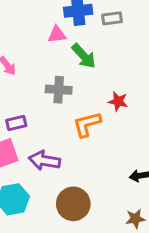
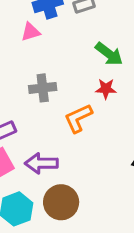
green arrow: (84, 56) -> (109, 54), moved
brown circle: (73, 204) -> (61, 202), moved

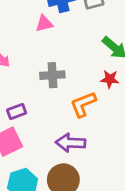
purple arrow: (41, 163) -> (71, 143), moved

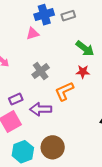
gray cross: (52, 75) -> (41, 71), turned -30
purple arrow: (71, 143) -> (41, 109), moved

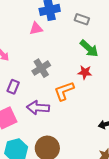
gray rectangle: (68, 16) -> (82, 19), moved, turned 32
purple rectangle: (16, 99) -> (13, 87), moved, turned -48

